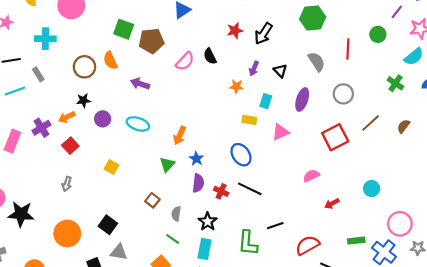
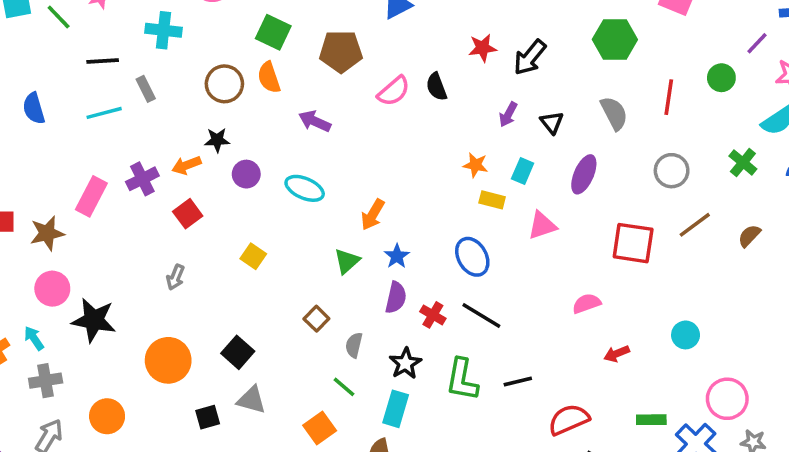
green square: (124, 29) -> (273, 32), moved
orange star: (236, 86) -> (476, 165), moved
gray circle: (343, 94) -> (672, 171), moved
red square: (335, 137) -> (633, 243), turned 30
green L-shape: (248, 243) -> (462, 380), moved

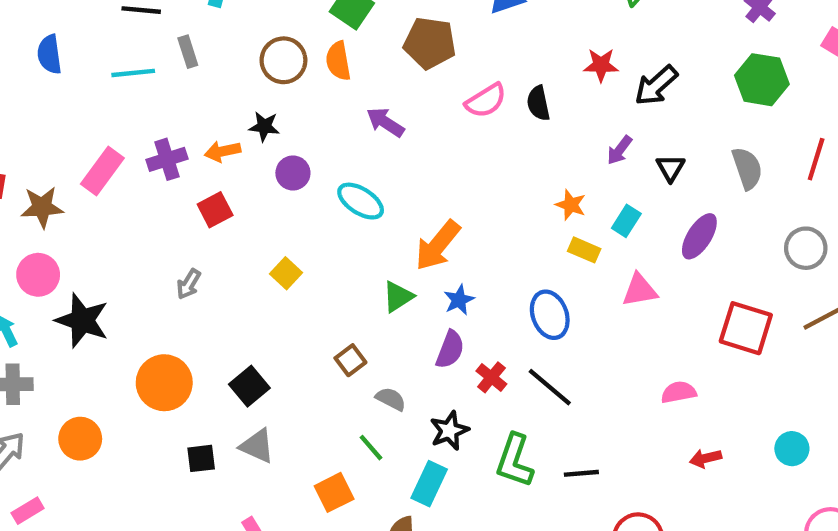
orange arrow: (373, 215) -> (438, 245), size x1.4
gray semicircle: (354, 345) -> (391, 399), turned 95

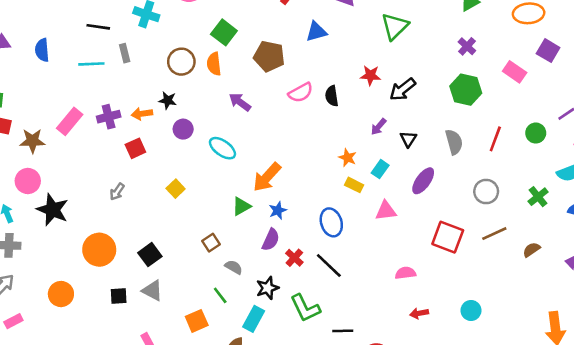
orange circle: (80, 439) -> (61, 294), moved
green L-shape: (515, 461) -> (305, 308), turned -48
black line: (581, 473) -> (343, 331), moved

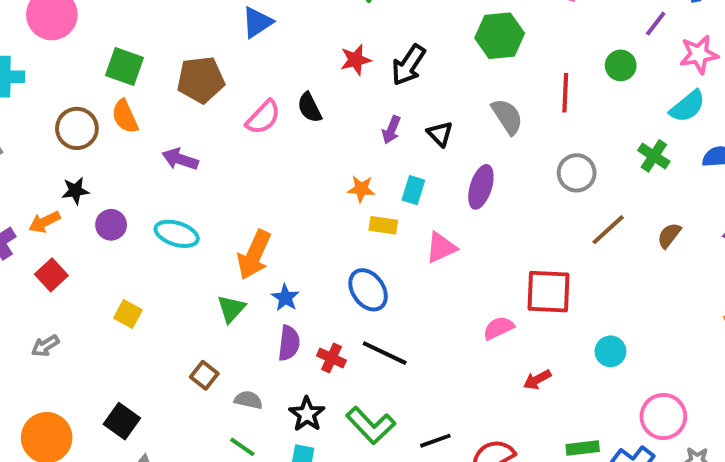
gray arrow: (117, 192) -> (45, 346), turned 42
red square: (448, 237) -> (548, 292), moved

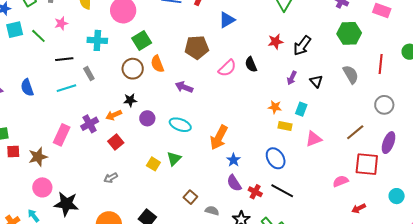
green square: (125, 66) -> (142, 40), moved, turned 36
purple ellipse: (481, 187) -> (389, 143), moved
brown line: (608, 230) -> (355, 132), moved
green triangle: (231, 309) -> (174, 159), moved
purple semicircle: (289, 343) -> (234, 183), turned 138

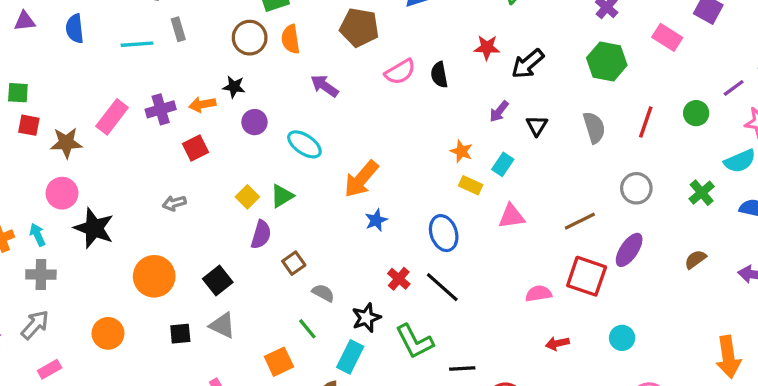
purple semicircle: (234, 183) -> (261, 235), moved, turned -144

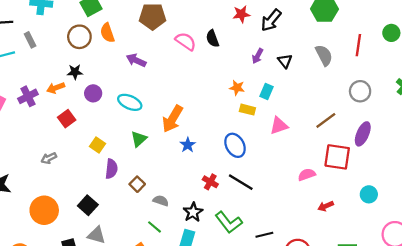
pink semicircle: (400, 72) -> (186, 41), turned -105
red square: (196, 148) -> (67, 119), moved
green triangle: (282, 196) -> (139, 139), moved

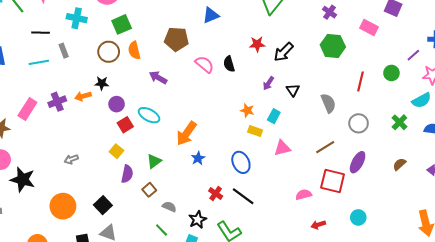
gray semicircle: (324, 55) -> (328, 103), moved
red square: (67, 119) -> (125, 125), moved
green triangle: (139, 139) -> (154, 161), moved

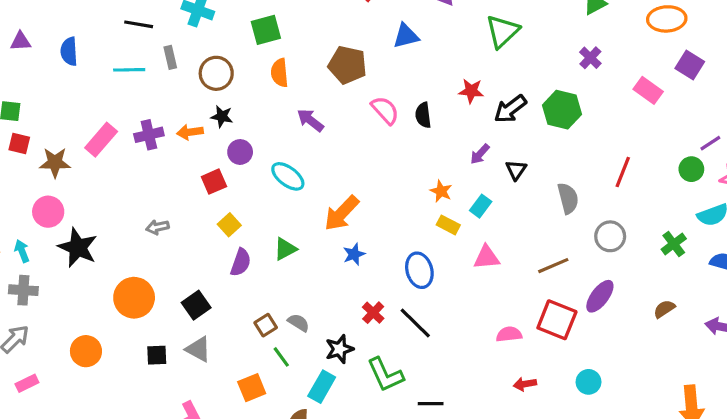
green hexagon: (333, 46) -> (562, 110), moved
brown circle: (109, 52) -> (216, 73), moved
green circle: (391, 73) -> (691, 169), moved
red square: (125, 125) -> (214, 182), moved
brown square: (149, 190) -> (266, 325), moved

